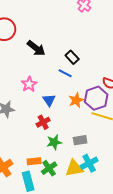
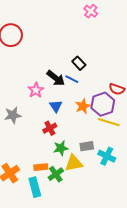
black arrow: (36, 48) -> (56, 78), moved
cyan cross: (89, 163) -> (107, 156), moved, turned -36
yellow triangle: (74, 168) -> (74, 163), moved

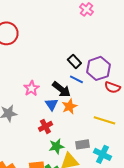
black arrow: (56, 78) -> (61, 89), moved
blue line: (72, 79) -> (76, 79), moved
purple hexagon: (103, 104) -> (98, 68), moved
orange star: (83, 106) -> (69, 106), moved

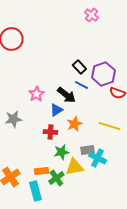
blue triangle: (51, 104) -> (56, 110), turned 32
orange star: (69, 106) -> (74, 124), moved
red cross: (45, 126) -> (50, 132), turned 32
cyan cross: (102, 154) -> (97, 158), moved

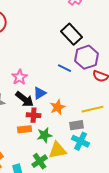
black rectangle: (79, 67) -> (72, 34), moved, size x1.5
black arrow: (66, 95) -> (25, 99), moved
yellow line: (109, 126) -> (93, 109), turned -30
gray rectangle: (87, 150) -> (77, 125), moved
orange rectangle: (41, 171) -> (25, 129), moved

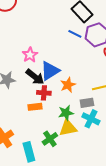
blue line: (65, 68) -> (75, 34), moved
blue triangle: (40, 93) -> (50, 71), size x1.5
green star: (45, 135) -> (66, 113), moved

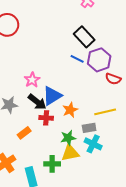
orange rectangle: (35, 107) -> (24, 133), moved, turned -32
green cross: (50, 139) -> (52, 164), turned 35

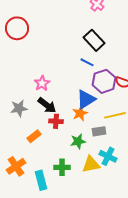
purple hexagon: (99, 60) -> (104, 81), moved
blue triangle: (52, 96) -> (86, 99), moved
cyan cross: (93, 144) -> (108, 156), moved
yellow triangle: (70, 153) -> (91, 164), moved

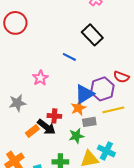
blue line: (87, 62) -> (69, 57), moved
purple hexagon: (104, 81) -> (102, 89), moved
black arrow: (47, 105) -> (46, 127), moved
gray rectangle: (99, 131) -> (89, 122), moved

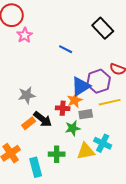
black rectangle: (92, 35) -> (103, 28), moved
pink star: (40, 78) -> (25, 35), moved
gray star: (17, 103) -> (27, 95), moved
red cross: (54, 116) -> (63, 108), moved

